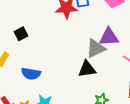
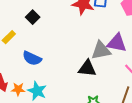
black square: (21, 34) -> (33, 17), turned -32

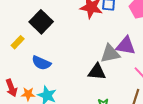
black square: (33, 17) -> (41, 22), size x1.6

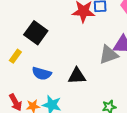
black triangle: (97, 72) -> (77, 76), moved

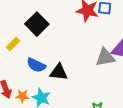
black triangle: (77, 76) -> (59, 72), moved

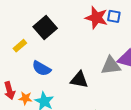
black triangle: (59, 72) -> (79, 80), moved

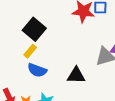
yellow rectangle: (20, 46) -> (30, 51), moved

